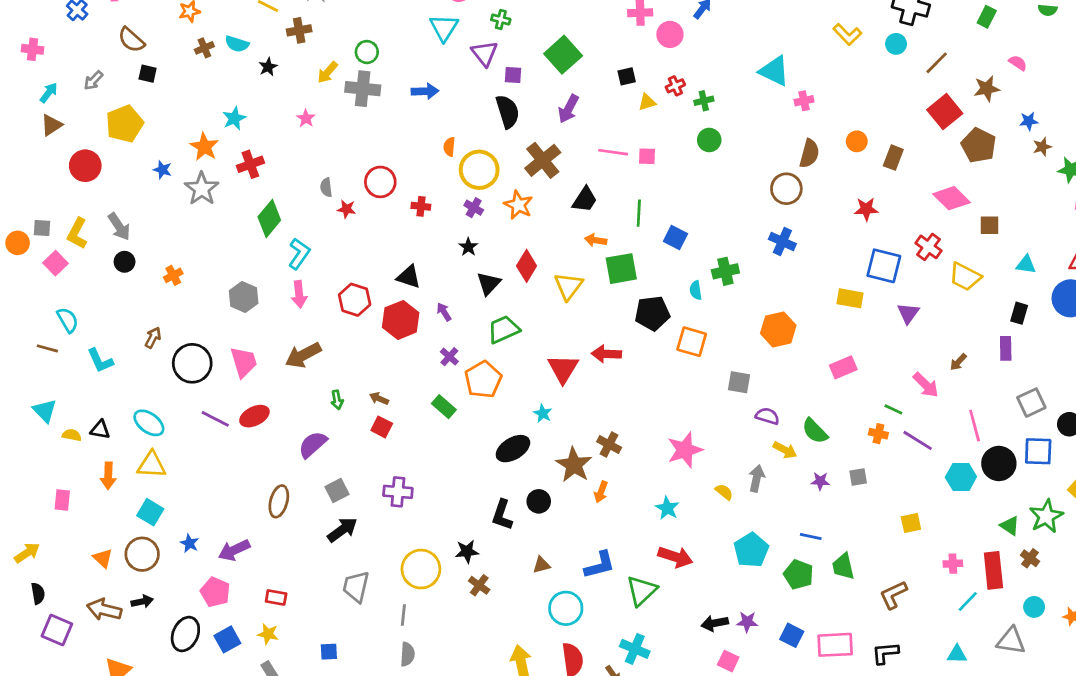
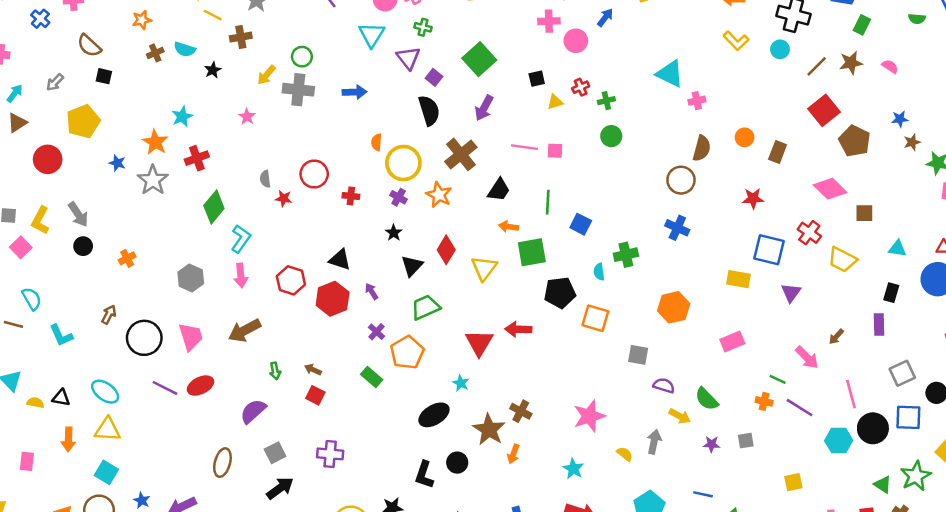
purple square: (513, 75) -> (434, 77), turned 35
brown star: (987, 89) -> (851, 63), moved

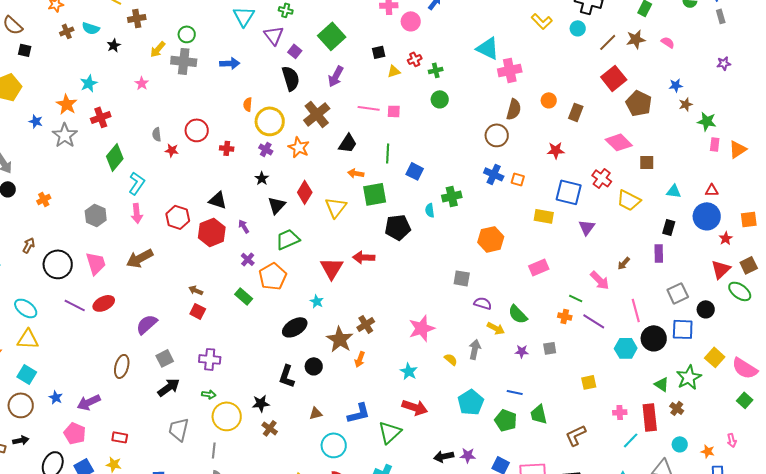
pink cross: (697, 101) -> (510, 70), size x1.6
orange square: (595, 318) -> (518, 179), moved, size x0.6
green arrow: (275, 371) -> (209, 394), moved, turned -72
brown cross: (521, 411) -> (366, 324), turned 30

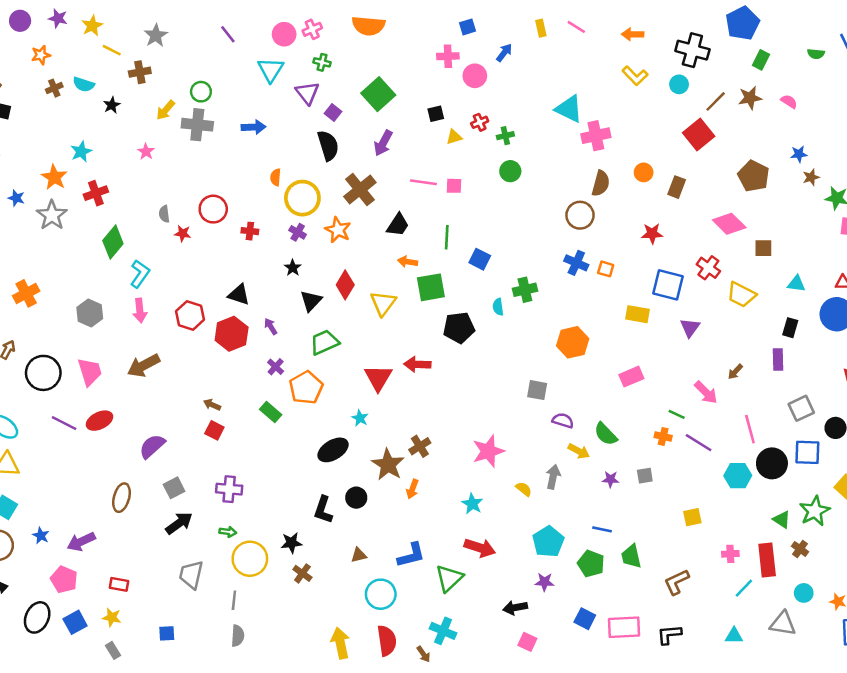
red square: (614, 78) -> (699, 134), moved
orange cross: (44, 199) -> (26, 293), size x1.5
purple star: (468, 455) -> (545, 582), moved

